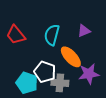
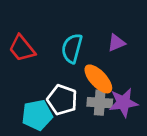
cyan pentagon: (27, 83) -> (37, 115), turned -30
gray cross: (60, 83) -> (100, 103), moved

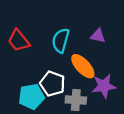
purple triangle: (116, 43) -> (98, 36), turned 35
gray cross: (100, 103) -> (76, 100), moved

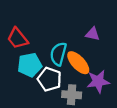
cyan semicircle: (61, 40) -> (58, 54), moved
cyan pentagon: (31, 97) -> (30, 65), moved

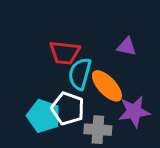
red trapezoid: (17, 38) -> (65, 53), moved, turned -45
cyan pentagon: (30, 65) -> (44, 116), moved, turned 30

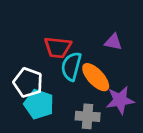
white pentagon: (68, 109) -> (28, 83), moved

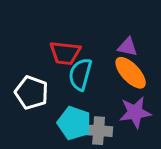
orange ellipse: (96, 77) -> (131, 73), moved
cyan pentagon: (39, 104) -> (74, 123), moved

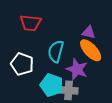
red trapezoid: (65, 53) -> (31, 23), moved
purple star: (135, 112) -> (77, 69), moved, turned 30

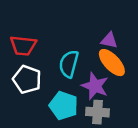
red trapezoid: (31, 23) -> (23, 46), moved
gray cross: (68, 90) -> (98, 112), moved

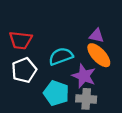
cyan semicircle: (69, 64) -> (61, 56), turned 55
white pentagon: (27, 79) -> (24, 70), turned 30

